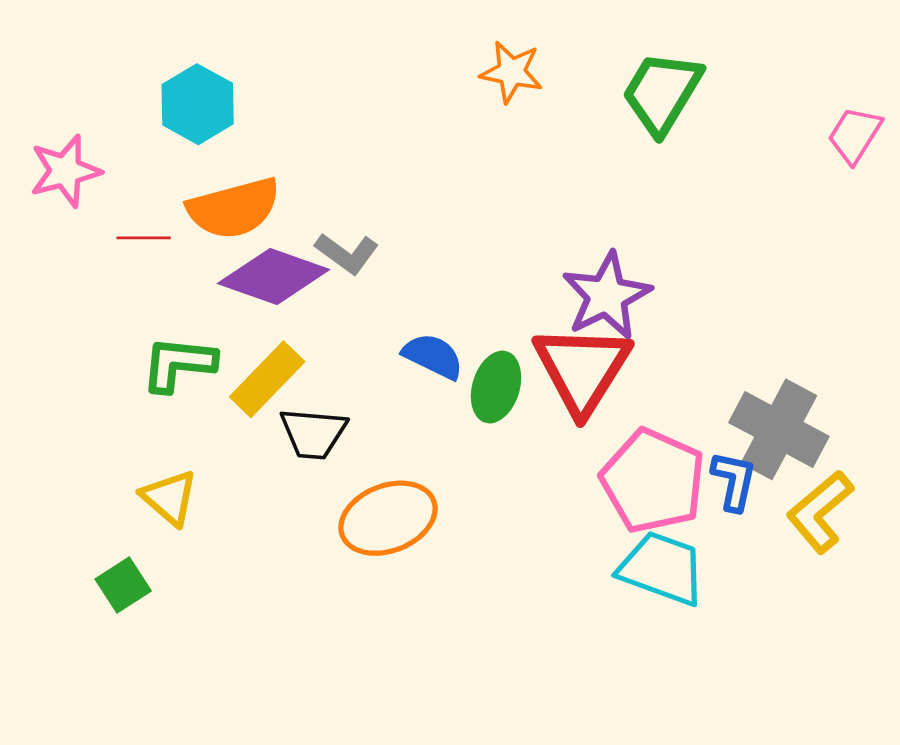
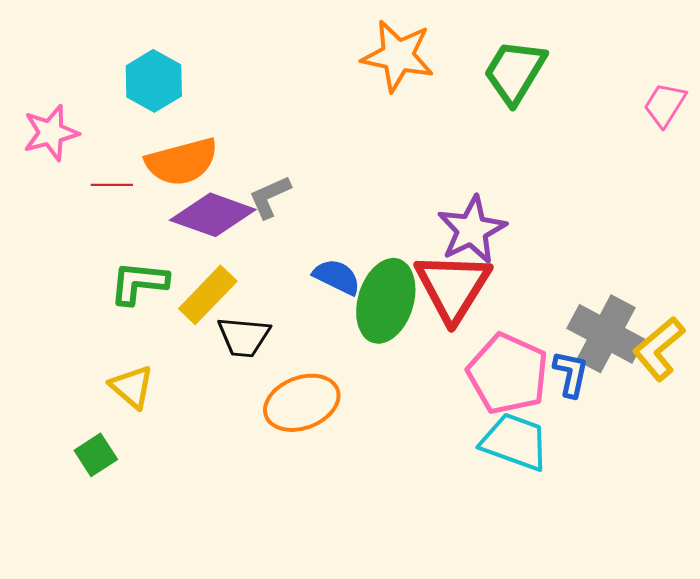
orange star: (511, 72) -> (398, 56), size x1.5
gray L-shape: (347, 253) -> (270, 197), turned 120
green ellipse: (496, 387) -> (386, 301), size x1.5
yellow L-shape: (820, 512) -> (659, 349), moved

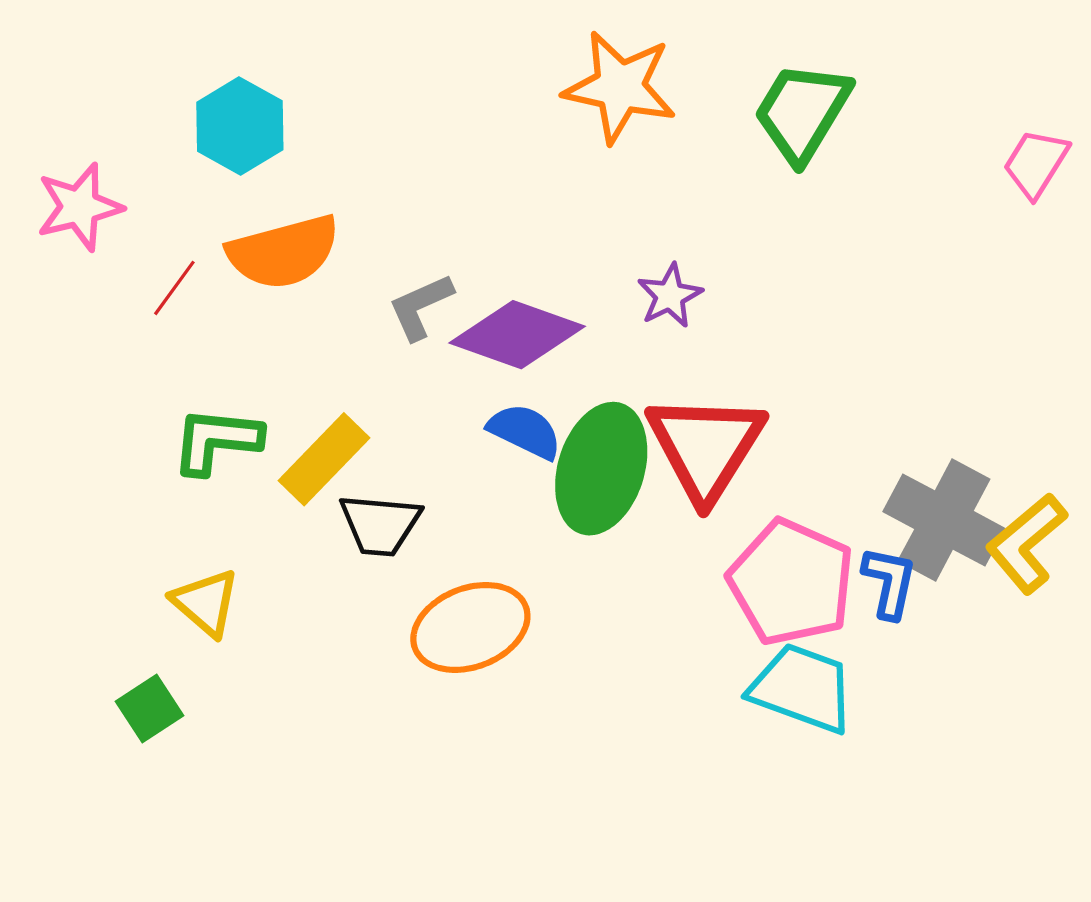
red line: (112, 185) -> (174, 288), turned -54
purple diamond: (213, 215) -> (517, 335), moved
purple star: (472, 230) -> (670, 296), moved, size x0.6

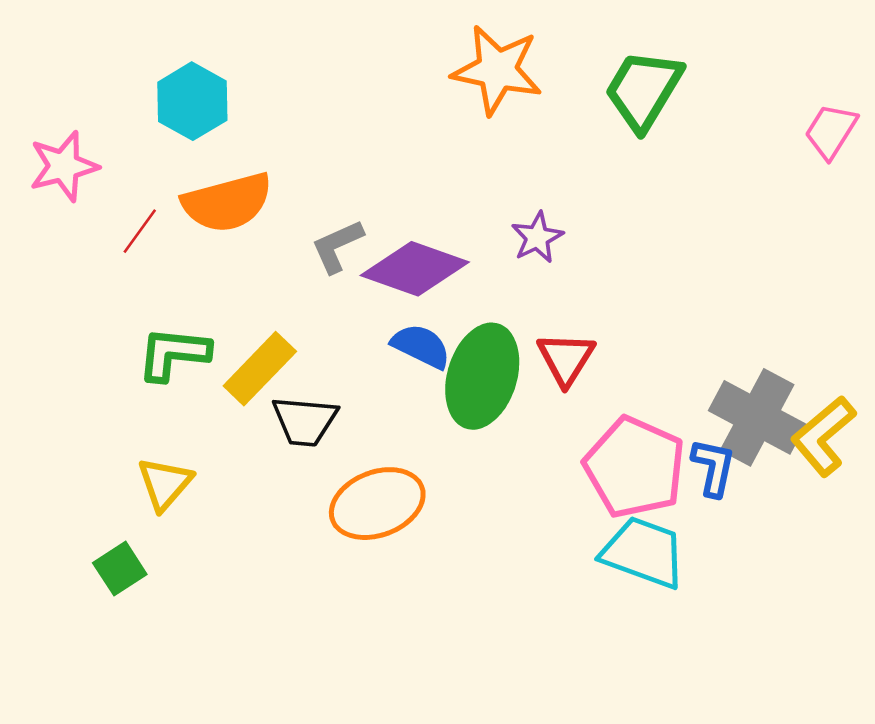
red triangle: (706, 447) -> (566, 359), size x0.6
yellow triangle: (206, 603) -> (165, 484), turned 30

